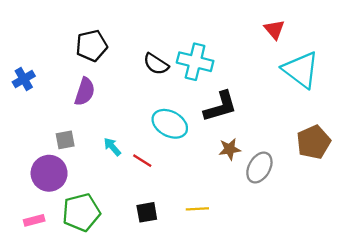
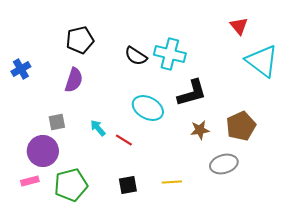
brown pentagon: (313, 142) -> (241, 126), moved
gray ellipse: (259, 167) -> (224, 164), moved, turned 44
pink rectangle: (34, 220) -> (30, 181), moved

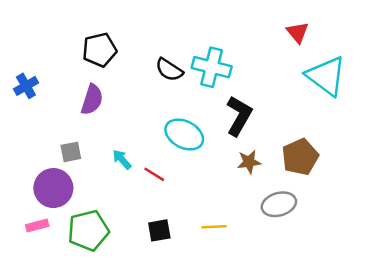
black L-shape: (192, 93) -> (239, 116), turned -44

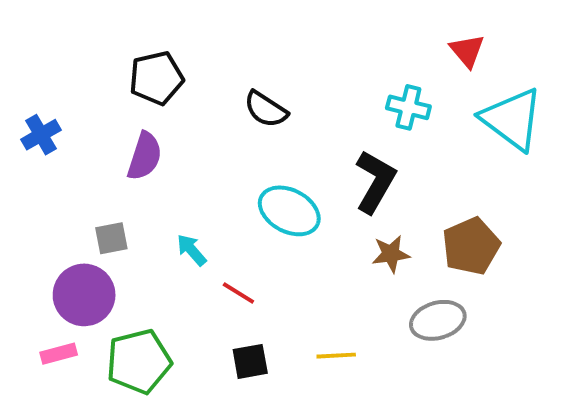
cyan cross: (212, 67) -> (408, 107), moved, size x0.7
red line: (154, 174) -> (238, 293), moved

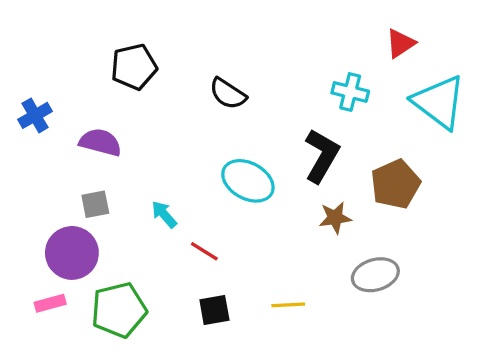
red triangle: (467, 51) -> (400, 43), turned 36
purple semicircle: (145, 156) -> (100, 142), moved, turned -93
brown pentagon: (471, 246) -> (395, 184), moved

